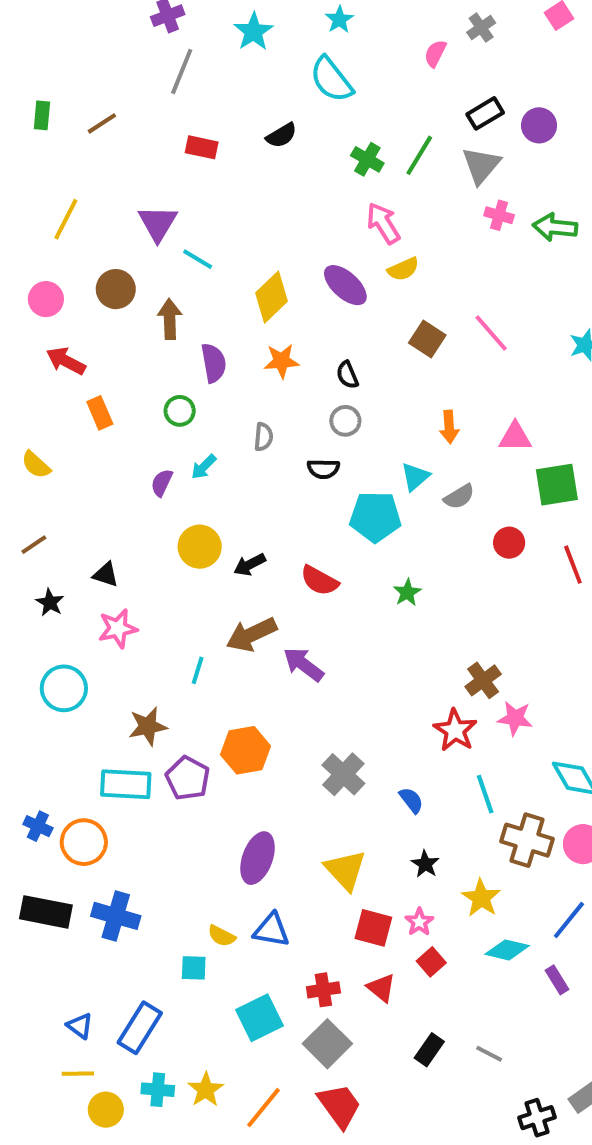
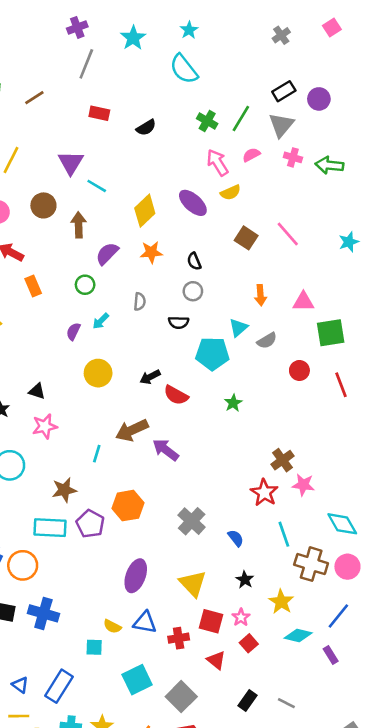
pink semicircle: (435, 54) -> (251, 155), moved, turned 36
black semicircle: (281, 135) -> (146, 128), moved
purple semicircle: (214, 363) -> (107, 254), turned -125
black arrow: (250, 565) -> (150, 377), moved
red cross: (323, 990) -> (179, 638), moved

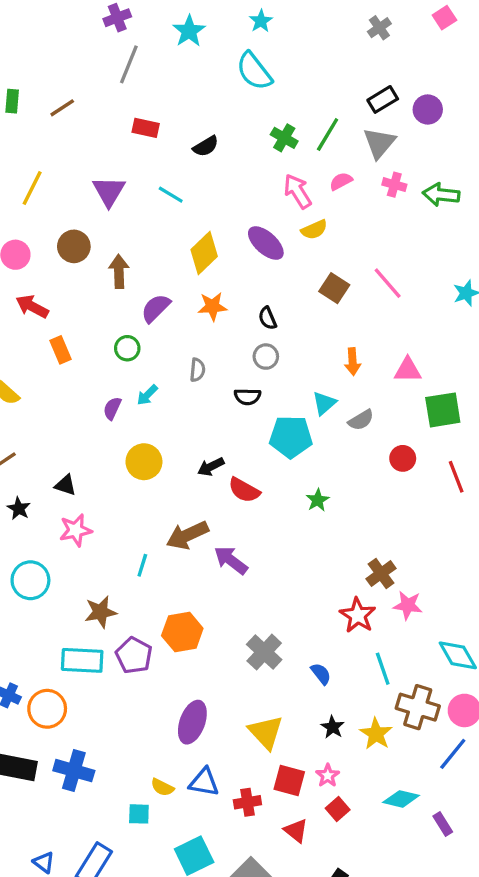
cyan line: (97, 186) -> (171, 195), moved
yellow star: (281, 602) -> (376, 734), moved
blue line: (338, 616) -> (453, 754), moved

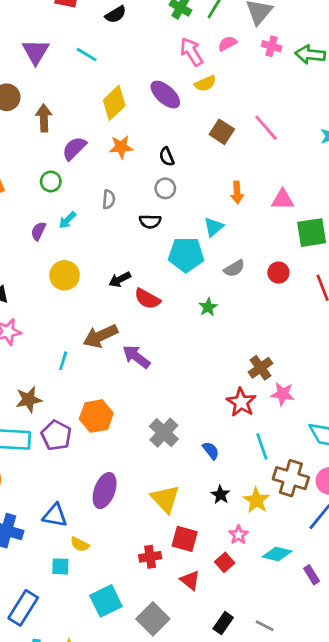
gray semicircle: (361, 420) -> (234, 268), moved
pink star: (328, 776) -> (238, 535), moved
blue triangle: (204, 782) -> (55, 515), moved

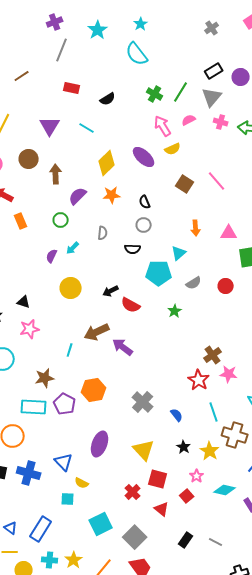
blue triangle: (55, 515) -> (64, 462), turned 36
red cross: (150, 557) -> (133, 492), turned -35

